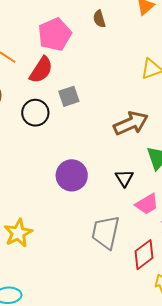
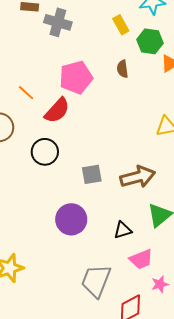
gray square: (69, 96) -> (92, 174), moved
black triangle: (124, 178) -> (123, 230), turned 36

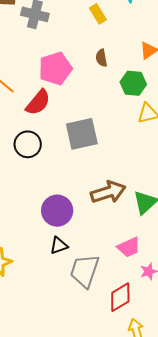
green hexagon: (150, 41) -> (133, 83), moved
gray square: (92, 174) -> (82, 134), moved, size x1.6
brown arrow: (138, 177) -> (108, 192), moved
black triangle: (123, 230) -> (59, 246), moved

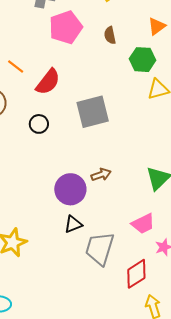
pink pentagon: (55, 69) -> (66, 27), moved
black circle: (28, 144) -> (39, 124), size x0.7
brown arrow: (108, 192) -> (101, 175), moved, size x0.6

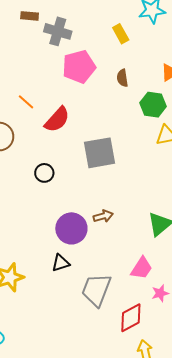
black circle: (39, 124) -> (44, 173), moved
black triangle: (73, 224) -> (61, 263), moved
pink trapezoid: (143, 224) -> (141, 268), turned -35

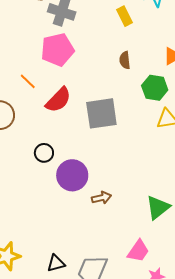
pink pentagon: (79, 67) -> (57, 50), moved
gray square: (99, 153) -> (101, 113), moved
purple circle: (71, 228) -> (72, 175), moved
black triangle: (61, 263) -> (56, 263), moved

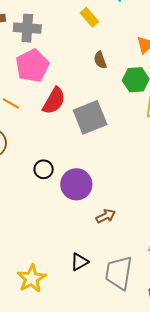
red semicircle: (58, 100) -> (54, 101), moved
brown arrow: (102, 198) -> (106, 216), moved
black triangle: (56, 263) -> (79, 262), moved

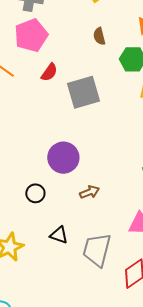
red semicircle: (54, 101) -> (49, 72), size x0.7
black circle: (44, 169) -> (35, 193), moved
black triangle: (79, 262) -> (59, 235), turned 42

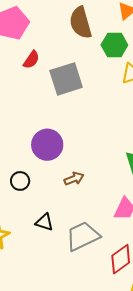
brown semicircle: (99, 36) -> (81, 23), size x1.8
gray trapezoid: (97, 250) -> (83, 236), turned 51

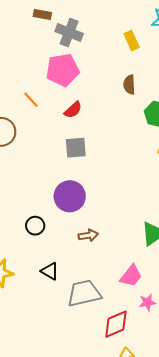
brown semicircle: (81, 23) -> (129, 85), size x0.6
gray square: (66, 79) -> (76, 148), moved, size x0.7

